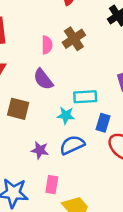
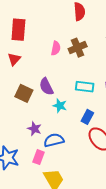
purple semicircle: (43, 79) -> (46, 87), moved
cyan rectangle: (85, 97) -> (85, 87), moved
blue semicircle: (72, 145) -> (54, 140), moved

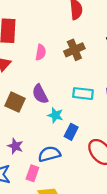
pink semicircle: (56, 48) -> (41, 52), moved
blue rectangle: (87, 117) -> (71, 132), moved
purple star: (34, 129) -> (15, 146), moved

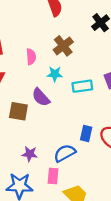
cyan star: (55, 115) -> (55, 74), moved
blue rectangle: (71, 132) -> (86, 133), moved

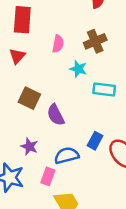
purple semicircle: (41, 97) -> (56, 115), moved

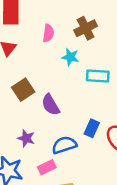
brown square: (29, 98) -> (23, 90), turned 35
pink rectangle: (48, 176) -> (47, 167), turned 48

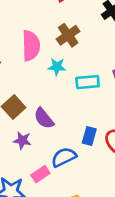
pink semicircle: (48, 33) -> (31, 46), size x1.6
purple star: (26, 138) -> (22, 140), moved
pink rectangle: (47, 167) -> (40, 174), moved

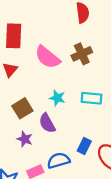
pink semicircle: (31, 46) -> (47, 57), turned 120
cyan star: (57, 67) -> (57, 98), moved

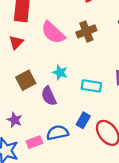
cyan rectangle: (91, 98) -> (91, 86), moved
purple star: (25, 139) -> (15, 120), moved

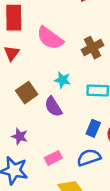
brown cross: (86, 31) -> (93, 48), moved
blue semicircle: (57, 133) -> (89, 158), moved
pink rectangle: (34, 142) -> (53, 158), moved

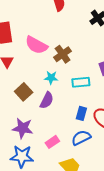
brown cross: (93, 48) -> (63, 54), moved
purple semicircle: (53, 107) -> (47, 100), turned -114
purple star: (20, 136) -> (23, 128), size x1.5

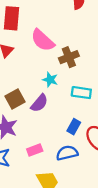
brown square: (24, 92) -> (15, 99), moved

